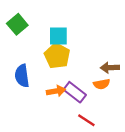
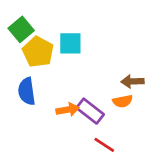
yellow pentagon: (57, 56) -> (38, 52), moved

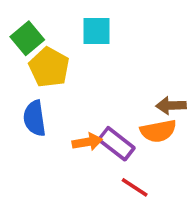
cyan square: (70, 43) -> (96, 31), moved
orange semicircle: (123, 101) -> (158, 131), size x1.4

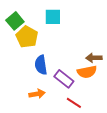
blue semicircle: (35, 118) -> (41, 65), moved
orange arrow: (87, 142) -> (37, 94), moved

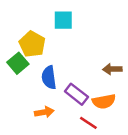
green square: (15, 21) -> (18, 63), moved
orange semicircle: (87, 72) -> (104, 101), moved

